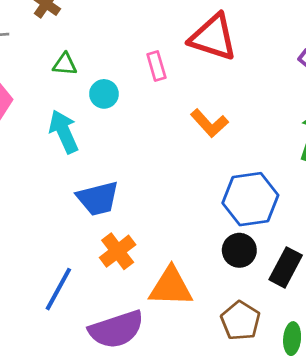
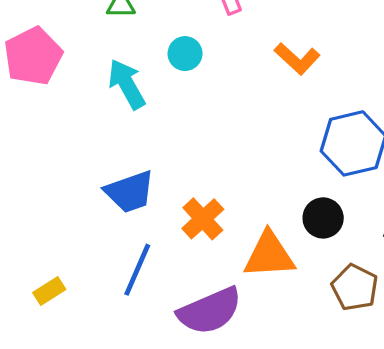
cyan circle: (104, 94) -> (185, 54), moved
blue trapezoid: (98, 198) -> (130, 192), moved
black circle: (239, 250) -> (323, 218), moved

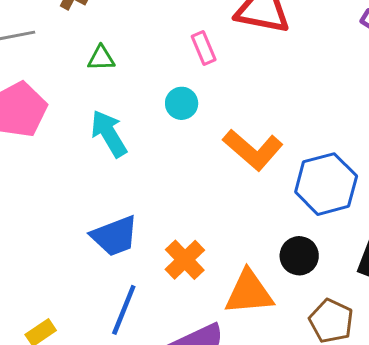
cyan circle: (185, 54) -> (182, 103), moved
orange L-shape: (297, 59) -> (253, 150), moved, size x1.4

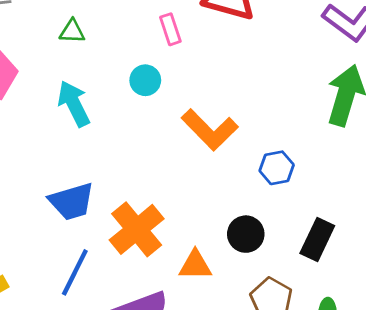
blue hexagon: (326, 184) -> (277, 168), size x0.6
orange cross: (185, 260) -> (137, 229), size x1.4
orange triangle: (249, 292) -> (195, 265), size x0.7

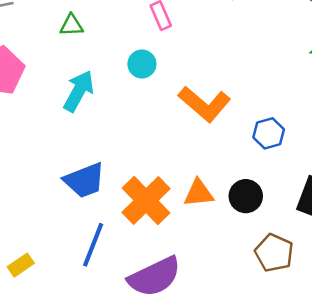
cyan arrow: (74, 104) -> (79, 91), turned 60
orange triangle: (195, 265) -> (199, 193), moved

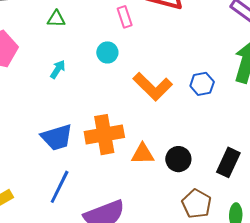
cyan arrow: (79, 91) -> (58, 69), size x0.6
blue hexagon: (269, 133) -> (202, 84), moved
orange cross: (146, 201) -> (104, 135), moved, turned 30

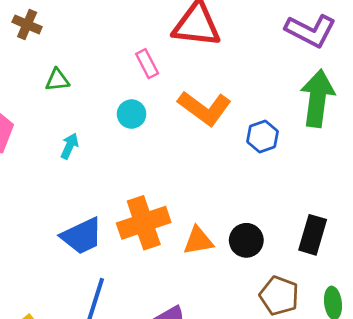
orange L-shape: (153, 87) -> (205, 108), moved

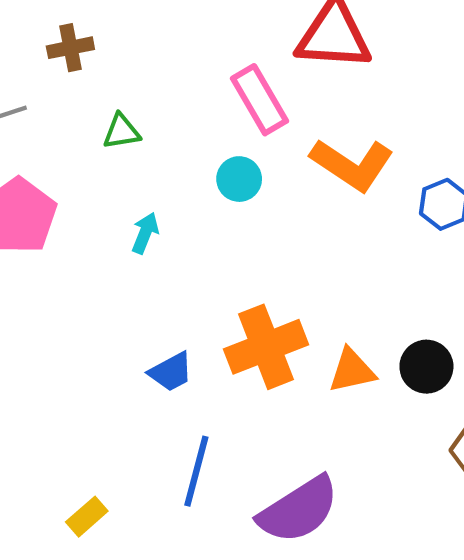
brown cross: (27, 24) -> (70, 48), turned -32
pink rectangle: (147, 64) -> (260, 100), size x1.5
blue trapezoid: (82, 236) -> (171, 372), size x0.7

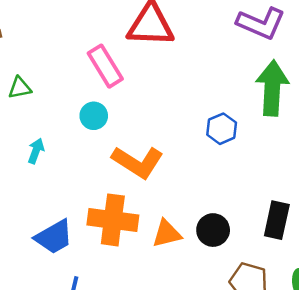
orange L-shape: (352, 164) -> (138, 162), moved
orange cross: (266, 347) -> (113, 220), turned 30
blue trapezoid: (171, 372) -> (54, 237), size x1.4

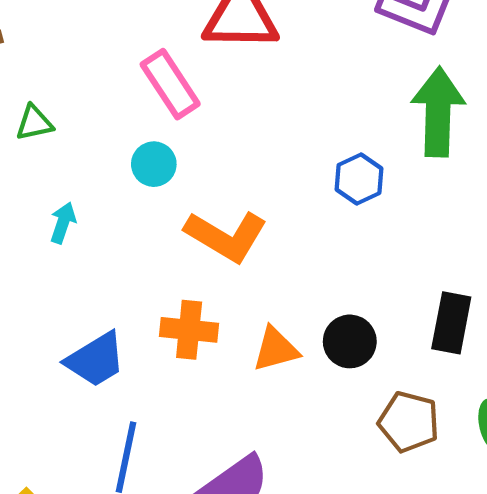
orange cross: (113, 220) -> (189, 330), size x0.7

